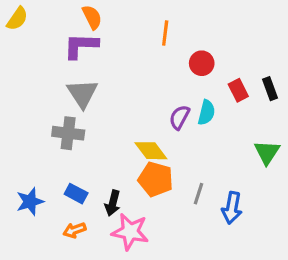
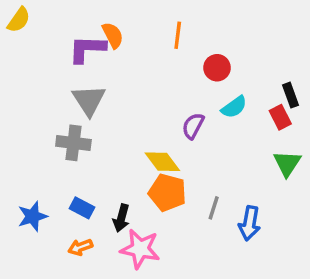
orange semicircle: (92, 17) -> (113, 35), moved
red rectangle: (238, 90) -> (280, 117), moved
cyan semicircle: (206, 113) -> (234, 107), moved, turned 40

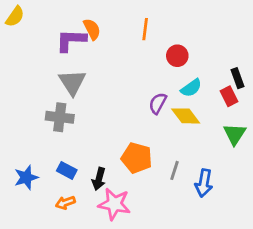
yellow diamond: (162, 162) -> (186, 116), moved

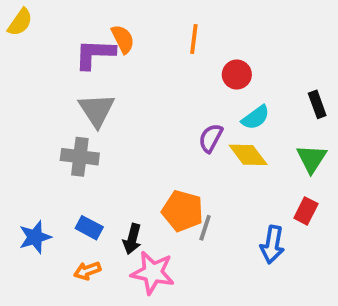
red rectangle: (229, 96) -> (306, 211), moved, turned 54
green triangle: (235, 134) -> (312, 159), moved
gray line: (174, 170) -> (205, 228), moved

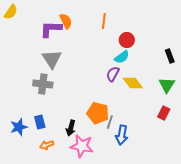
cyan semicircle: (256, 117) -> (122, 57), moved
blue rectangle: (89, 228) -> (40, 122), moved, turned 48
blue arrow: (272, 245) -> (122, 135), moved

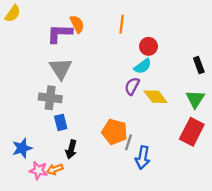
red rectangle: (164, 113) -> (192, 132), size x1.6
blue rectangle: (40, 122) -> (61, 122), moved
black arrow: (71, 128) -> (71, 149), moved
pink star: (82, 146) -> (38, 170), moved, size x0.7

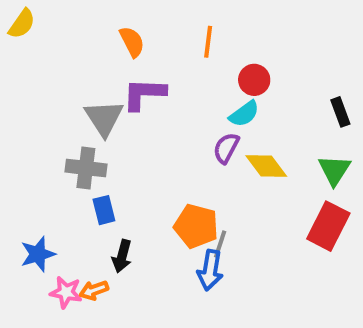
purple L-shape: (60, 33) -> (144, 94), moved
blue arrow: (143, 158) -> (210, 270), moved

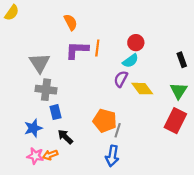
orange line: (208, 42) -> (97, 48), moved
gray triangle: (104, 118) -> (40, 63), moved
blue star: (38, 254) -> (33, 128), moved
black arrow: (122, 256) -> (65, 137), turned 119
blue arrow: (210, 270) -> (112, 156), moved

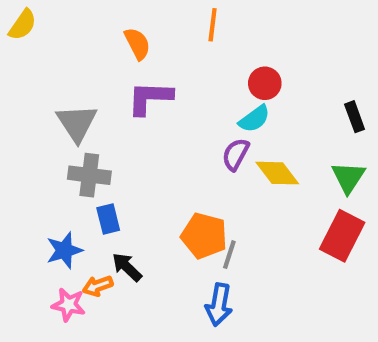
orange line: (97, 48) -> (213, 25), moved
orange arrow: (50, 155) -> (98, 286), moved

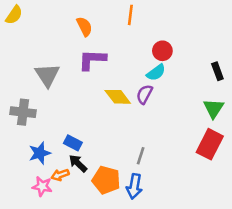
yellow diamond: (277, 173) -> (118, 97), moved
gray cross: (89, 175) -> (23, 112), moved
blue rectangle: (108, 219) -> (73, 143), moved, turned -48
orange pentagon: (204, 236) -> (106, 180), moved

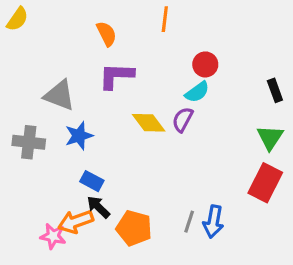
gray triangle: (47, 75) -> (60, 95), turned -36
blue star: (40, 153) -> (79, 136), moved
gray line: (141, 156) -> (189, 222), moved
orange arrow: (60, 175) -> (76, 222), size x1.5
blue arrow: (134, 186) -> (213, 222), moved

